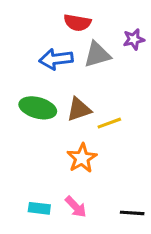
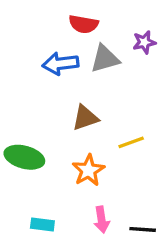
green ellipse: (38, 108) -> (24, 157), moved
yellow line: (109, 123) -> (131, 142), moved
pink arrow: (76, 207) -> (102, 220), moved, turned 35

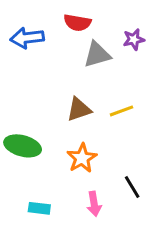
blue arrow: (60, 64) -> (27, 38), moved
yellow line: (131, 142) -> (121, 111), moved
black line: (143, 229) -> (132, 187), moved, turned 55

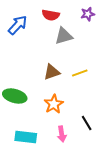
blue arrow: (27, 38) -> (18, 25), turned 140
purple star: (134, 39) -> (88, 14), moved
cyan rectangle: (39, 208) -> (26, 137), size x1.5

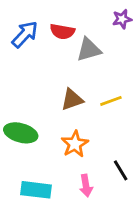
red semicircle: (51, 15) -> (62, 32), moved

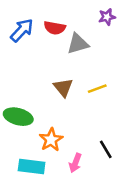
brown triangle: (72, 100) -> (63, 87), turned -50
orange star: (75, 144) -> (51, 140), moved
pink arrow: (86, 186) -> (75, 163), turned 30

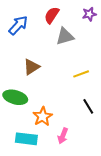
red semicircle: (55, 28) -> (52, 15), moved, turned 114
brown triangle: (63, 87) -> (31, 67), moved, turned 36
black line: (106, 149) -> (88, 106), moved

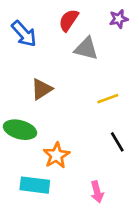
blue arrow: (18, 25) -> (24, 34), turned 95
gray triangle: (65, 36) -> (86, 49), turned 30
pink arrow: (63, 136) -> (97, 192), moved, turned -35

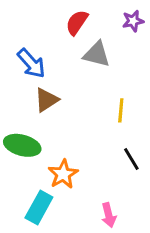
blue arrow: (24, 34) -> (31, 63), moved
yellow line: (108, 99) -> (121, 110), turned -65
cyan rectangle: (35, 185) -> (39, 207), turned -68

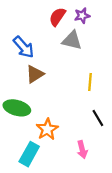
purple star: (133, 21) -> (82, 16), moved
pink arrow: (109, 215) -> (82, 150), moved

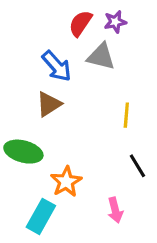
blue arrow: (24, 47) -> (57, 66), moved

